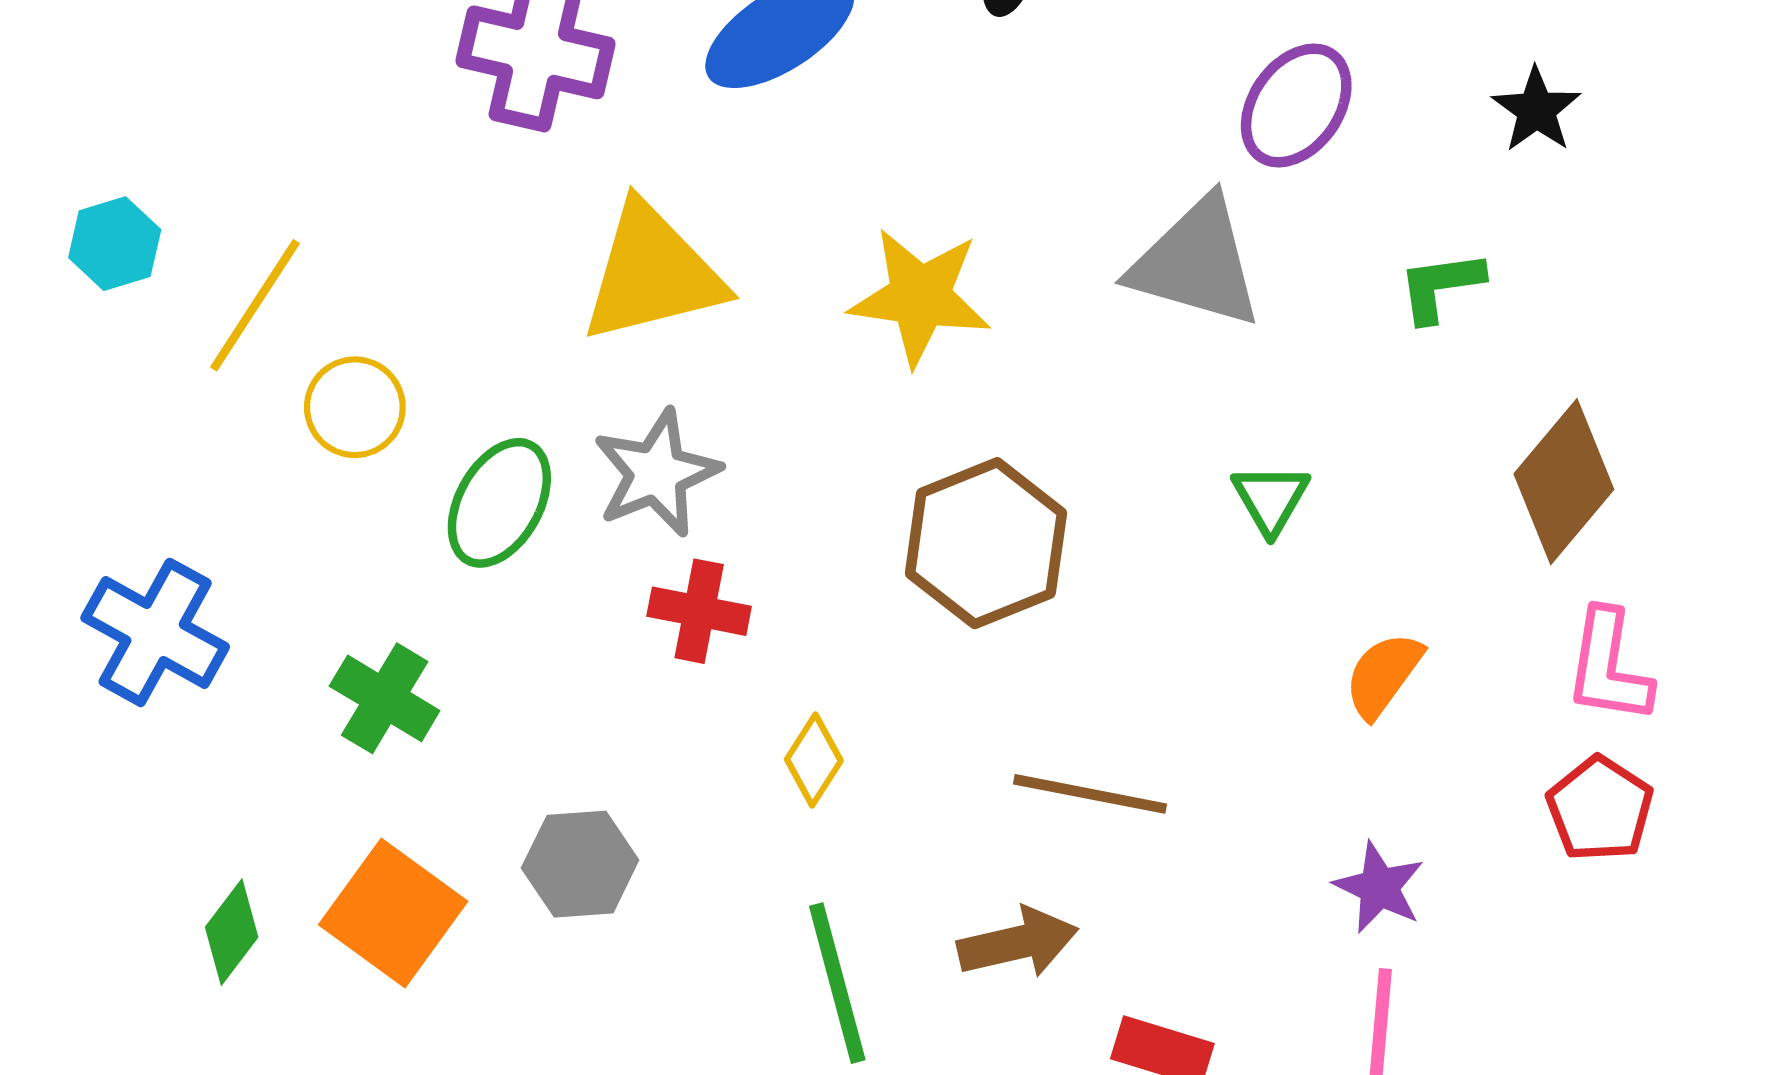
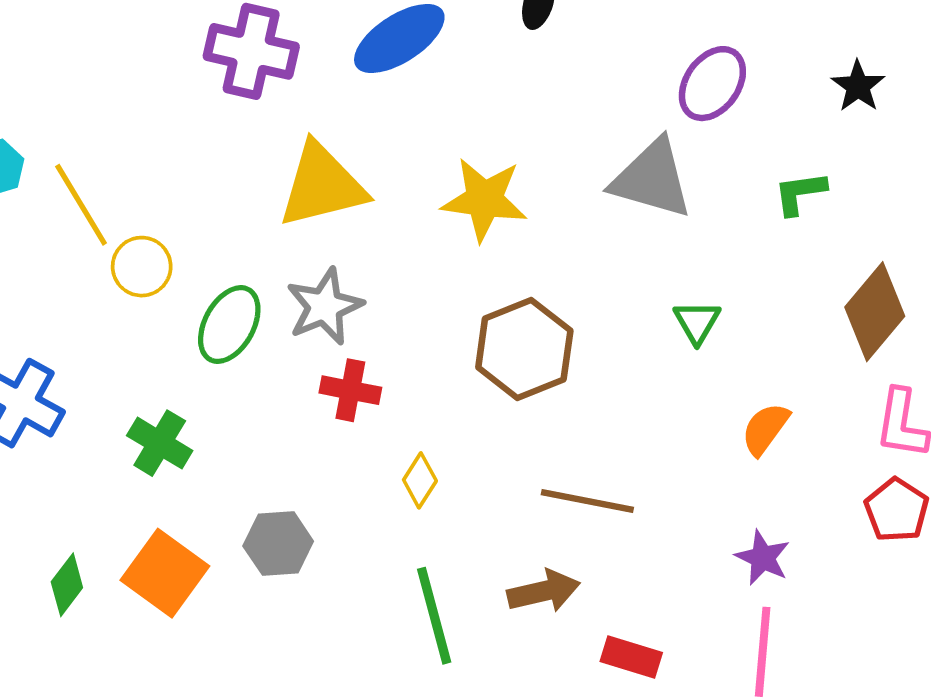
yellow line: (255, 305) -> (81, 205), turned -64

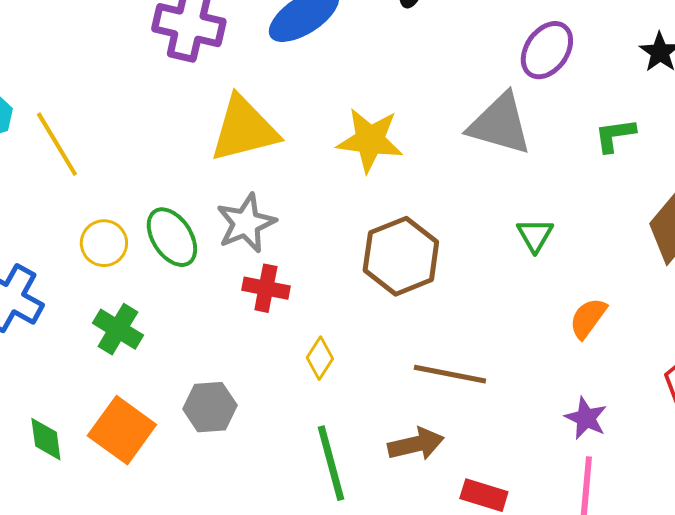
yellow circle: (142, 267) -> (104, 243), moved
green ellipse: (229, 325) -> (172, 237), turned -62
green diamond: (67, 585) -> (46, 439), turned -45

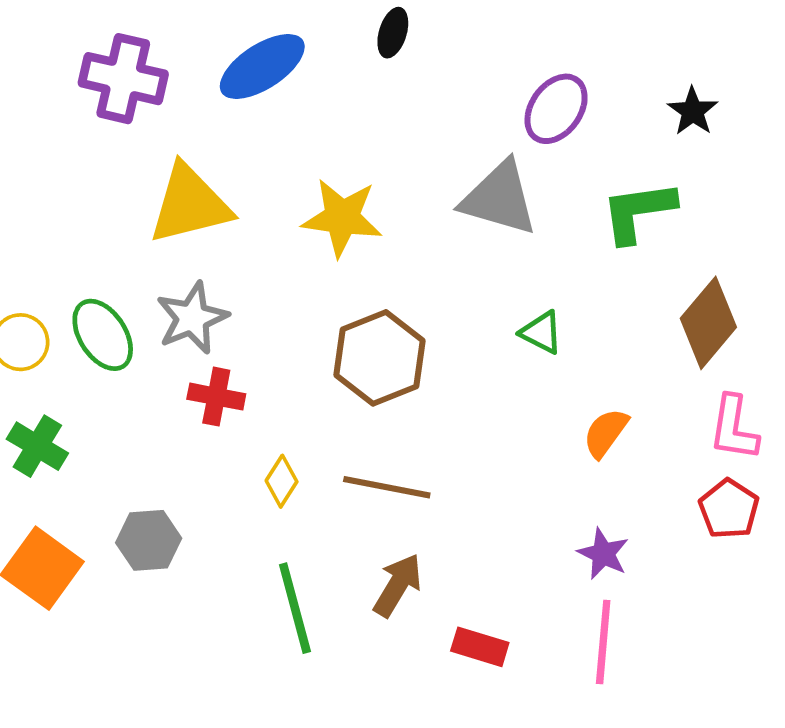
green L-shape: (615, 135) -> (638, 212), size x1.5
green triangle: (535, 235) -> (542, 332), turned -33
brown line: (450, 374) -> (387, 487), moved
brown arrow: (416, 444) -> (398, 585), turned -46

